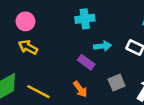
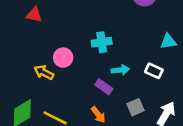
pink circle: (25, 21) -> (63, 58), moved

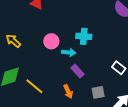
cyan arrow: (120, 70) -> (69, 52), moved
yellow arrow: (44, 72) -> (13, 41), moved

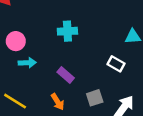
pink circle: (51, 41) -> (16, 41), moved
cyan arrow: (69, 52) -> (27, 63), moved

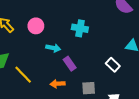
cyan arrow: (27, 63) -> (53, 48), moved
orange arrow: (58, 102) -> (58, 84), turned 104

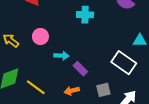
cyan cross: (80, 28) -> (85, 15), moved
white rectangle: (113, 65) -> (124, 63), size x1.6

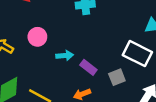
gray square: (103, 90) -> (117, 77), moved

